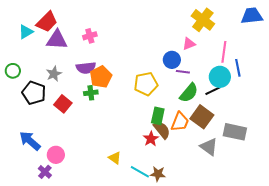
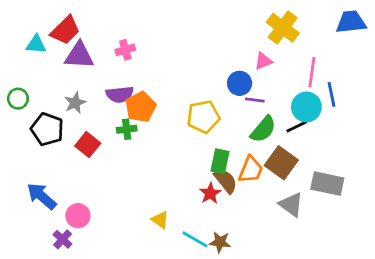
cyan triangle: (26, 32) -> (36, 44), turned 35

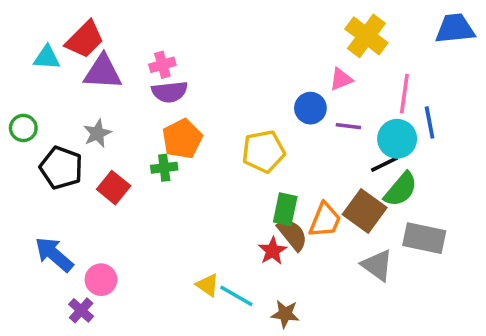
purple semicircle: (120, 94) -> (170, 92), moved
purple line: (255, 100) -> (348, 126), moved
green semicircle: (263, 129) -> (401, 189), moved
cyan line: (195, 239) -> (236, 296), moved

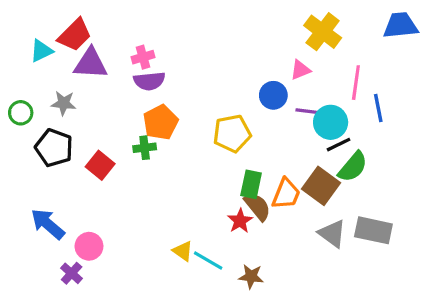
cyan triangle: (47, 58) -> (41, 51), turned -30
gray star: (97, 133) -> (64, 103), moved, turned 30
cyan circle: (397, 139) -> (331, 122), moved
gray rectangle: (424, 238) -> (373, 230), moved

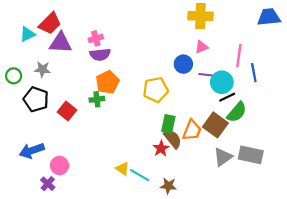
yellow cross: (323, 32) -> (200, 16), moved, turned -35
blue arrow: (48, 224) -> (32, 151), turned -60
gray triangle: (332, 234) -> (223, 157), turned 48

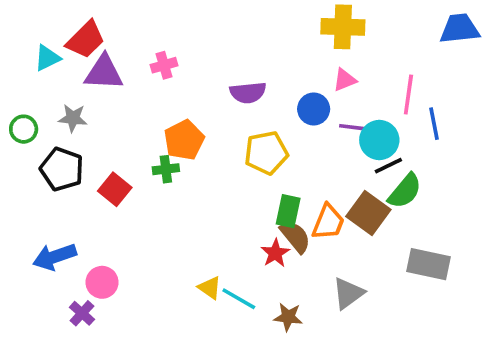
purple semicircle: (100, 54) -> (248, 93), moved
gray triangle: (223, 157) -> (348, 293), moved

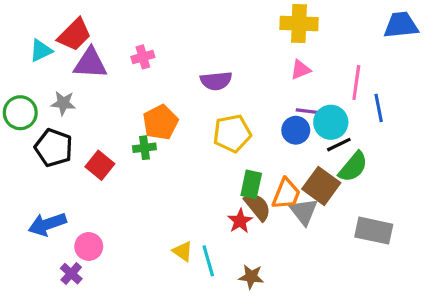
blue circle: (314, 109) -> (296, 130), moved
green circle: (24, 129) -> (20, 113), size x1.4
gray triangle: (348, 293) -> (304, 211), moved, turned -32
cyan line: (239, 299) -> (208, 261), turned 44

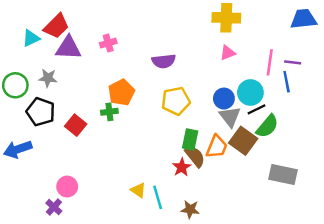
purple line: (307, 111) -> (293, 62), moved
gray triangle: (304, 211) -> (230, 117), moved
blue arrow: (47, 224) -> (18, 149), moved

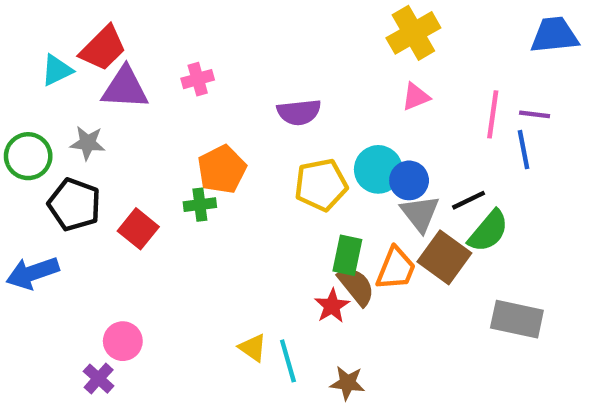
yellow cross: (226, 18) -> (413, 33), turned -32
cyan circle: (250, 93) -> (378, 169), moved

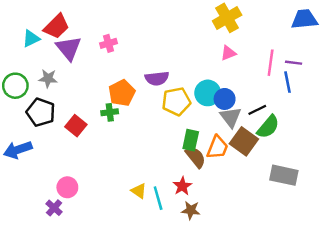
purple triangle: (125, 88) -> (69, 48), turned 48
purple semicircle: (299, 112) -> (157, 78), moved
red star: (332, 306) -> (182, 186), moved

